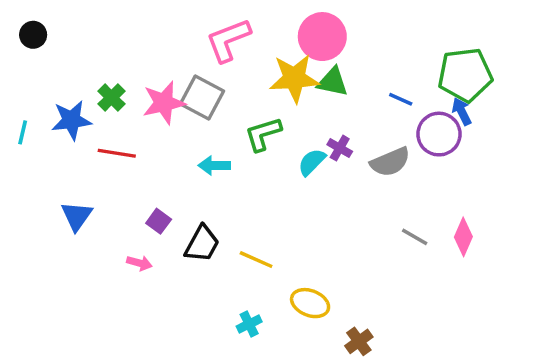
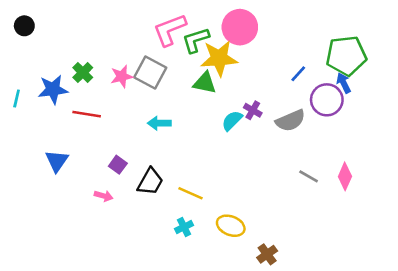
green triangle: (333, 82) -> (205, 83), moved
blue line: (401, 99) -> (298, 74), turned -72
pink star: (164, 103) -> (122, 76), size x0.7
green L-shape: (263, 134) -> (196, 40), moved
cyan cross: (249, 324) -> (184, 227), moved

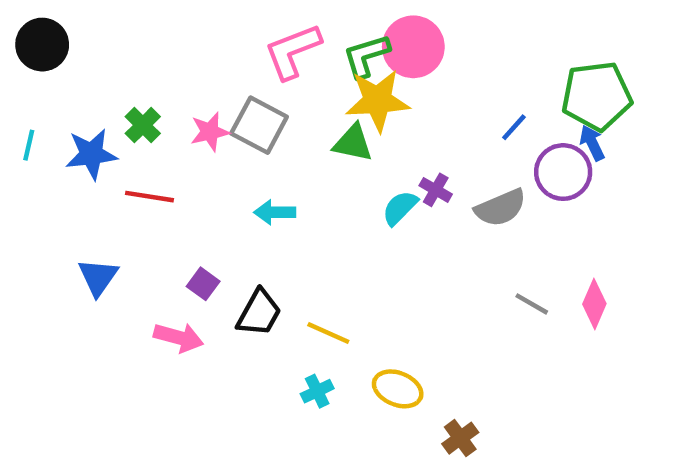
black circle: (24, 26) -> (42, 45), size x1.5
green L-shape: (196, 40) -> (366, 56), moved
cyan line: (17, 99) -> (29, 145), moved
pink arrow: (104, 196) -> (179, 337), size x1.5

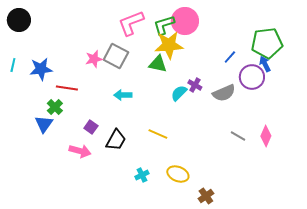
green cross: (143, 125) -> (55, 107), moved
yellow line: (328, 333) -> (158, 134), moved

